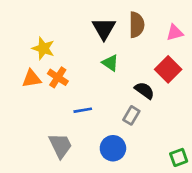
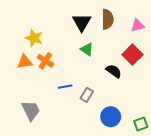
gray rectangle: (131, 115) -> (87, 95), moved
gray trapezoid: (60, 146) -> (31, 110), moved
blue circle: (113, 148) -> (111, 117), moved

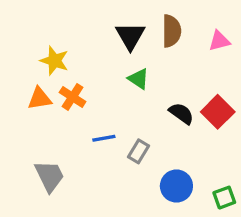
red square: (132, 55) -> (218, 112), moved

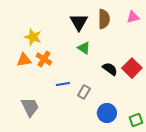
pink triangle: (219, 41) -> (133, 17), moved

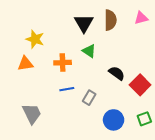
orange cross: (44, 59) -> (63, 63), moved, turned -35
red square: (132, 68) -> (140, 85), moved
green square: (136, 120) -> (144, 119), moved

